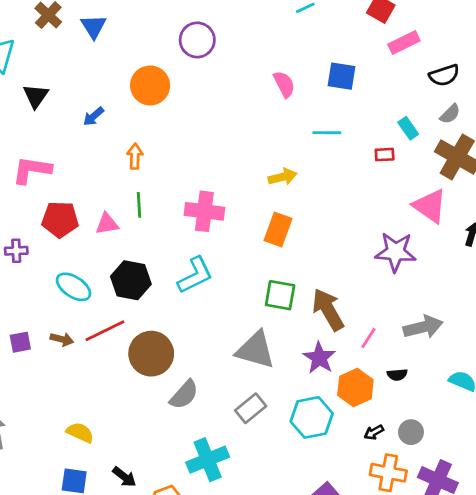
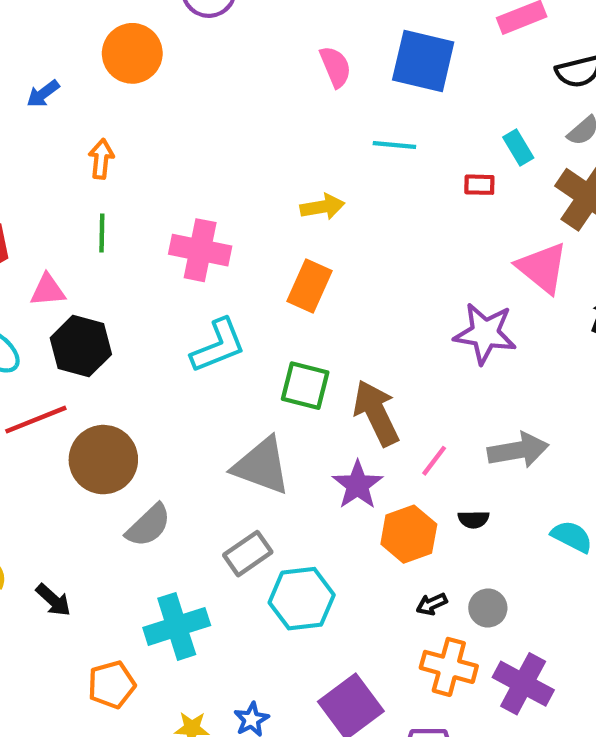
blue square: (342, 76) -> (423, 61), size x1.4
pink triangle: (107, 224) -> (48, 290), moved
cyan L-shape: (195, 275) -> (218, 346), moved
cyan hexagon: (312, 417) -> (302, 599), moved
black arrow: (124, 477) -> (53, 600), moved

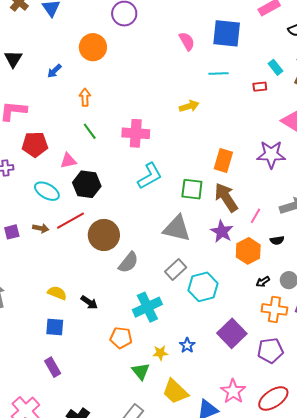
green line: (102, 233) -> (90, 131), turned -30
orange rectangle: (309, 286) -> (223, 160), moved
orange pentagon: (112, 685) -> (121, 338), turned 30

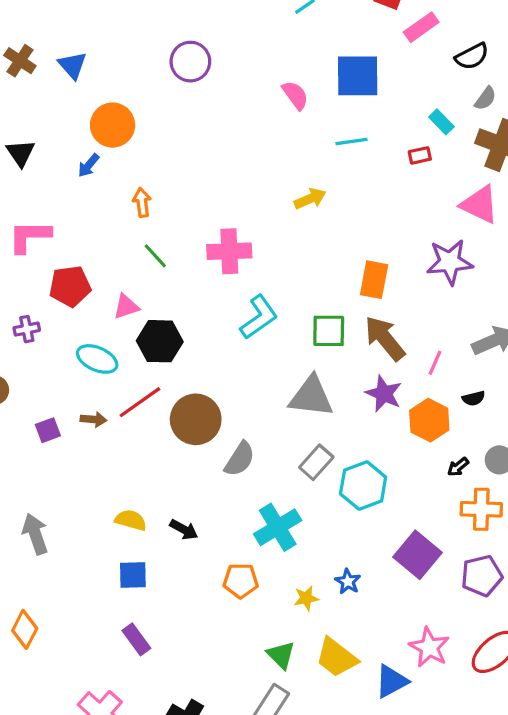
orange circle: (93, 47) -> (113, 125), moved
green triangle: (141, 371) -> (281, 655), moved

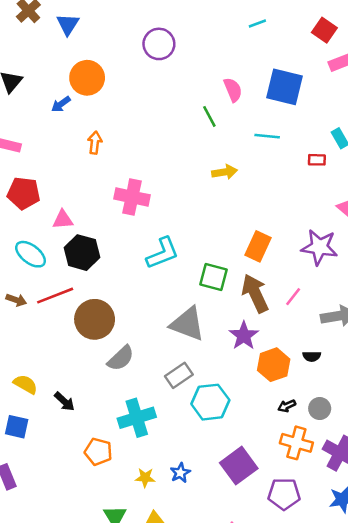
pink cross: (229, 251) -> (132, 197), moved
green line: (155, 256) -> (209, 116), moved
pink line: (435, 363) -> (293, 297), moved

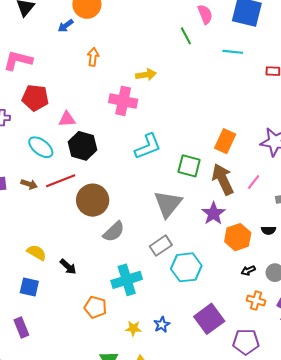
yellow arrow: (225, 172) -> (146, 75), moved
gray triangle: (188, 324) -> (168, 204), turned 48
orange cross: (296, 443) -> (256, 301), size x0.7

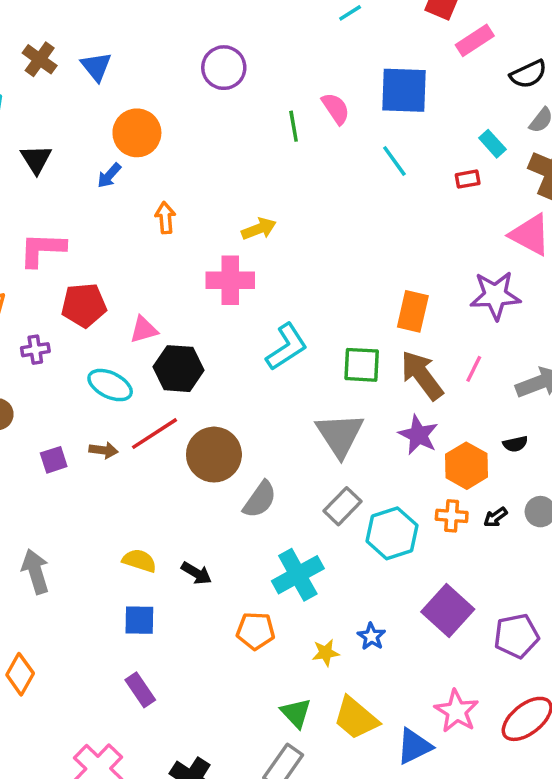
green line: (186, 36) -> (294, 126), moved, turned 30
cyan line: (233, 52) -> (394, 161), turned 60
orange cross: (256, 301) -> (452, 516), moved

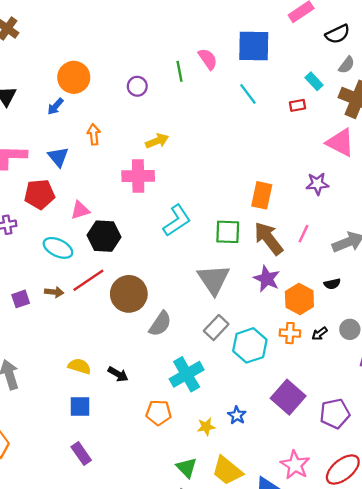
blue triangle: (96, 67) -> (58, 157), moved
purple circle: (224, 68) -> (137, 86), moved, size x0.7
purple star: (495, 295) -> (317, 184), size x0.7

